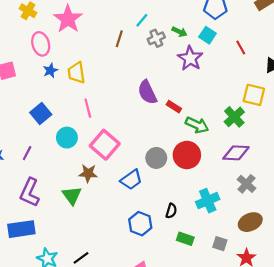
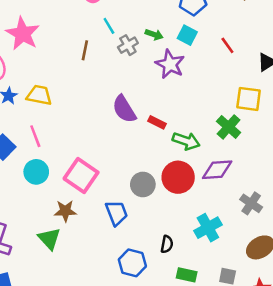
cyan line: (142, 20) -> (109, 26), turned -64
yellow trapezoid: (76, 73) -> (39, 95), turned 115
pink line: (88, 108) -> (35, 136), moved
purple diamond: (236, 153) -> (217, 170), moved
blue trapezoid: (131, 180) -> (117, 213), turned -70

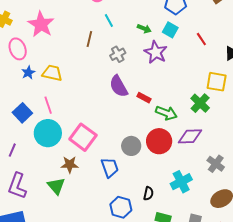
gray cross: (128, 45) -> (118, 54), moved
cyan circle: (36, 172) -> (48, 133), size x1.4

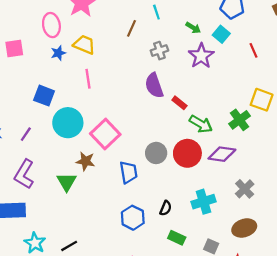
yellow trapezoid: (52, 73) -> (84, 45), moved
pink line: (48, 105) -> (88, 79), moved
blue square: (22, 113) -> (44, 96), turned -36

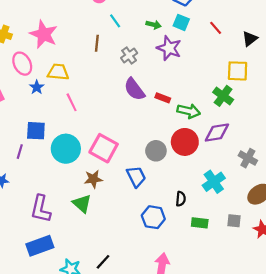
purple line: (26, 134) -> (20, 152), moved

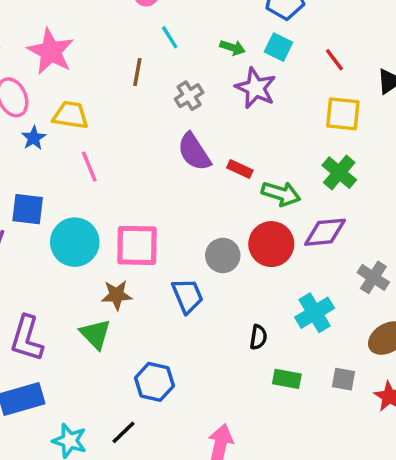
yellow square: (238, 71) -> (343, 114), moved
pink square: (104, 148) -> (137, 245), turned -32
blue hexagon: (153, 217) -> (154, 382), moved

